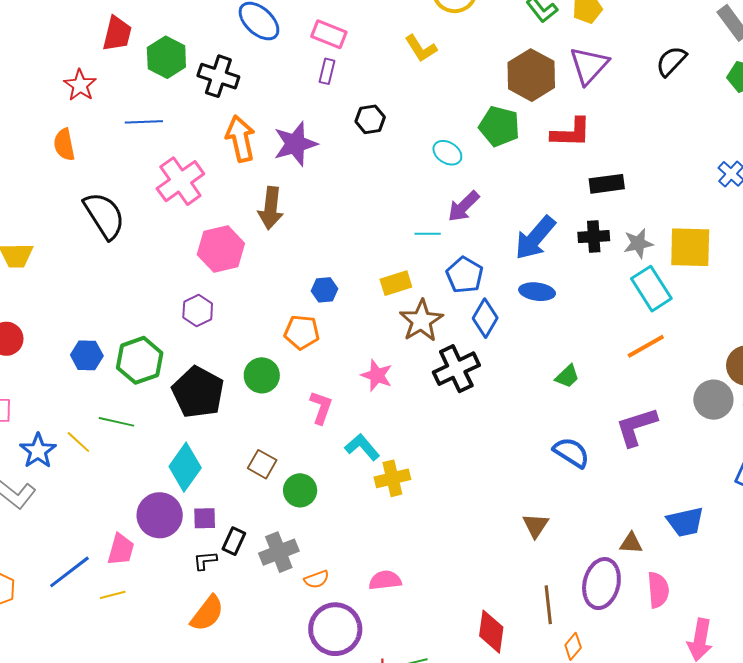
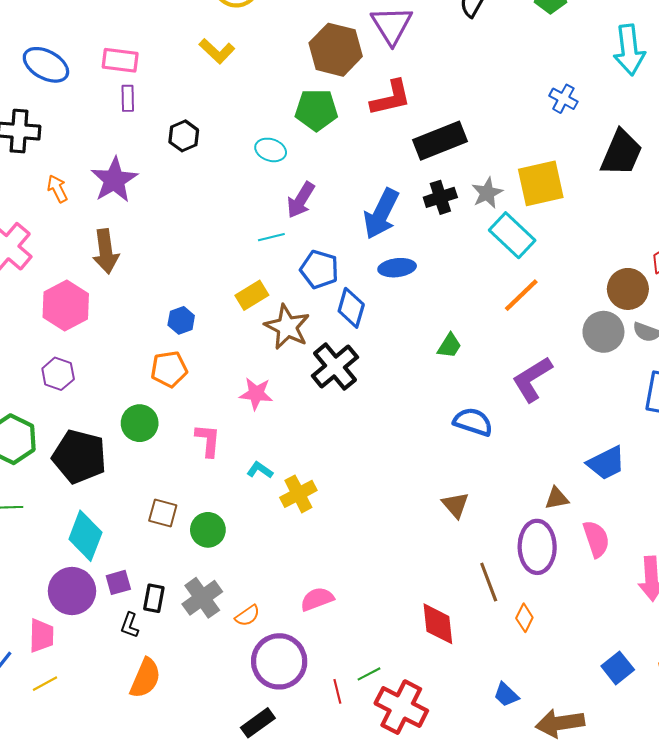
orange arrow: (240, 139) -> (57, 189), size x0.6
black rectangle: (607, 184) -> (440, 141), size x1.4
cyan L-shape: (362, 447) -> (260, 470), size x0.7
black L-shape: (205, 561) -> (130, 625), turned -50

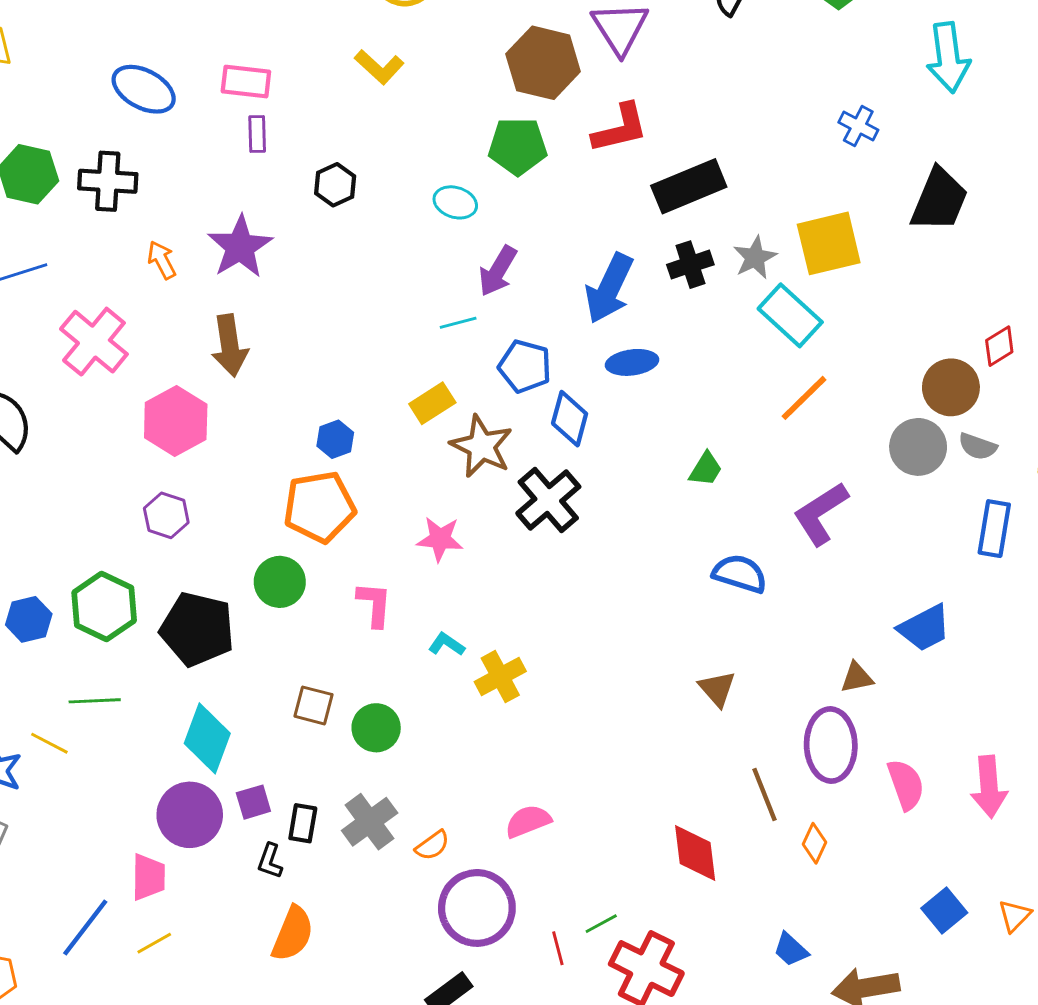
orange pentagon: (169, 369) -> (319, 507), size x1.4
pink semicircle: (596, 539) -> (906, 785), moved

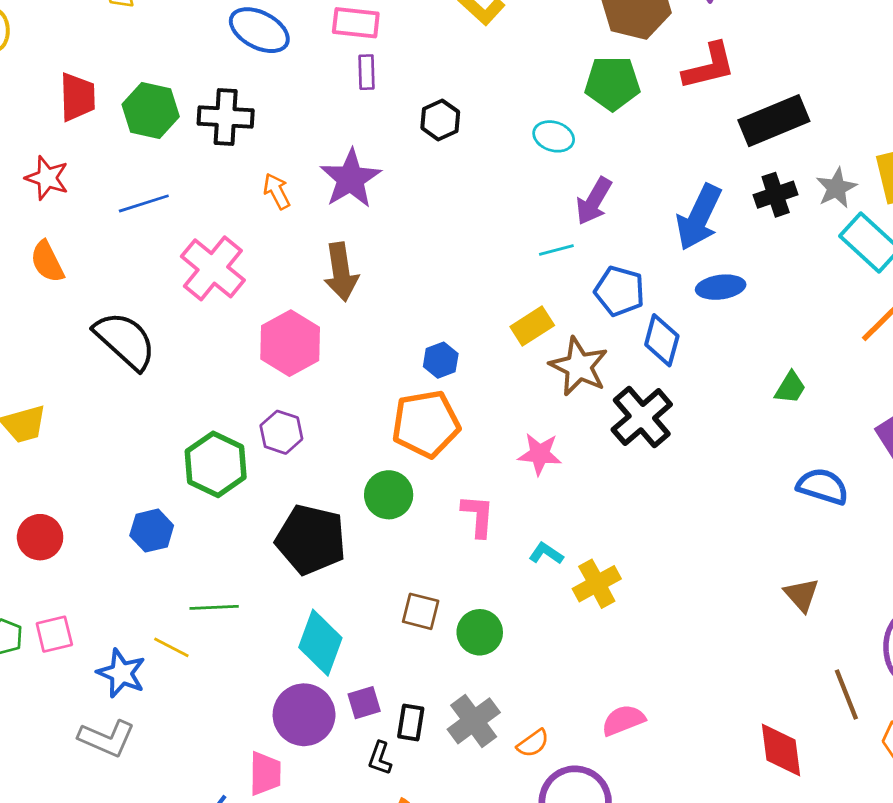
green hexagon: (104, 606) -> (216, 464), moved

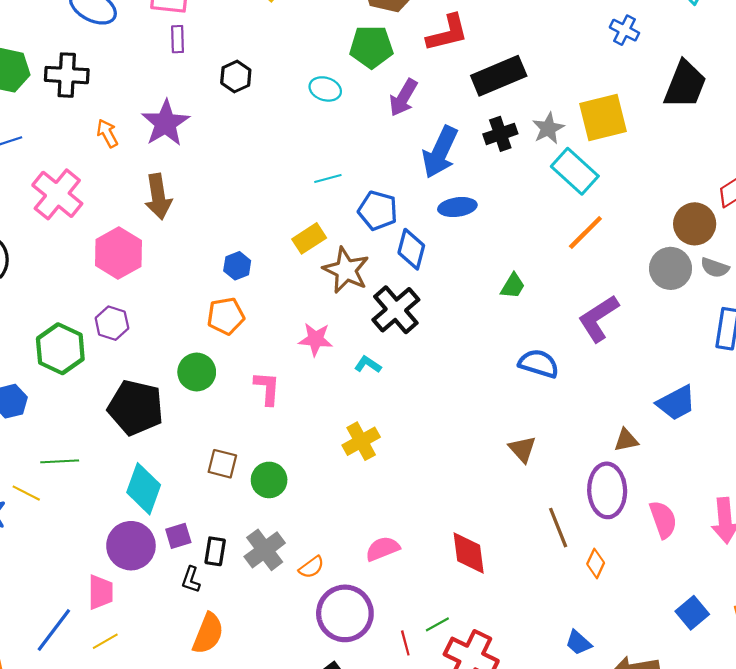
purple arrow: (594, 201) -> (403, 98), moved
orange pentagon: (426, 424) -> (226, 316), size x0.7
cyan L-shape: (546, 553) -> (368, 365), moved
red diamond: (781, 750) -> (469, 553), moved

